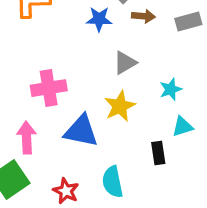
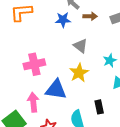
gray triangle: (125, 63) -> (80, 46), turned -49
pink arrow: (27, 138) -> (33, 102), moved
black rectangle: (158, 153) -> (99, 107), moved

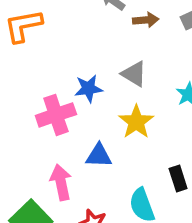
blue star: (63, 20) -> (88, 89), moved
blue triangle: (56, 89) -> (99, 156), size x0.7

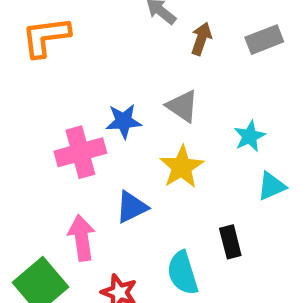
brown arrow: (146, 20) -> (201, 39), turned -70
blue triangle: (99, 156) -> (132, 207), turned -32

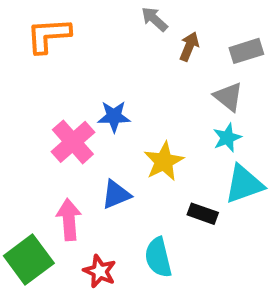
gray triangle: (182, 106) -> (228, 97), moved
pink cross: (80, 152) -> (73, 142), turned -30
cyan triangle: (272, 186) -> (244, 184), size x1.5
black rectangle: (230, 242) -> (203, 214), moved, turned -60

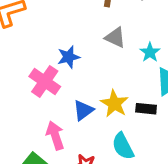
gray triangle: (228, 97) -> (115, 38), moved
yellow star: (164, 161) -> (114, 104), moved

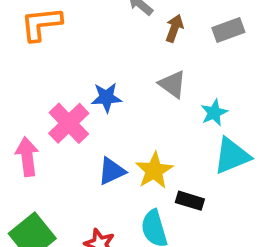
black rectangle: (146, 109) -> (190, 201), moved
pink arrow: (55, 135) -> (27, 157), moved

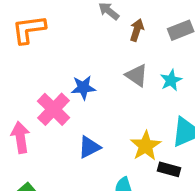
cyan star: (214, 113) -> (171, 80), moved
yellow star: (154, 171) -> (146, 146), moved
black rectangle: (190, 201) -> (169, 169), moved

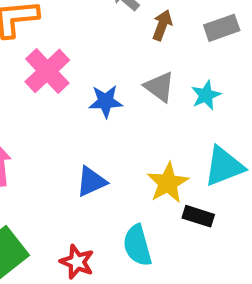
blue star: (83, 88) -> (106, 101), moved
pink cross: (53, 109) -> (47, 71), moved

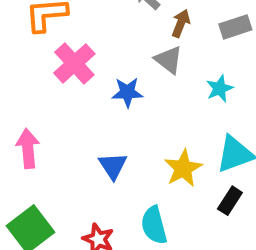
gray triangle: (159, 87) -> (169, 60), moved
blue triangle: (91, 182) -> (113, 166), turned -40
black rectangle: (198, 216) -> (230, 201), moved, turned -76

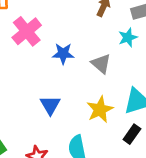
gray triangle: (169, 60) -> (101, 64), moved
cyan star: (220, 88) -> (128, 37), moved

